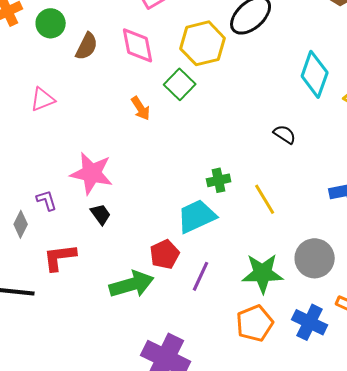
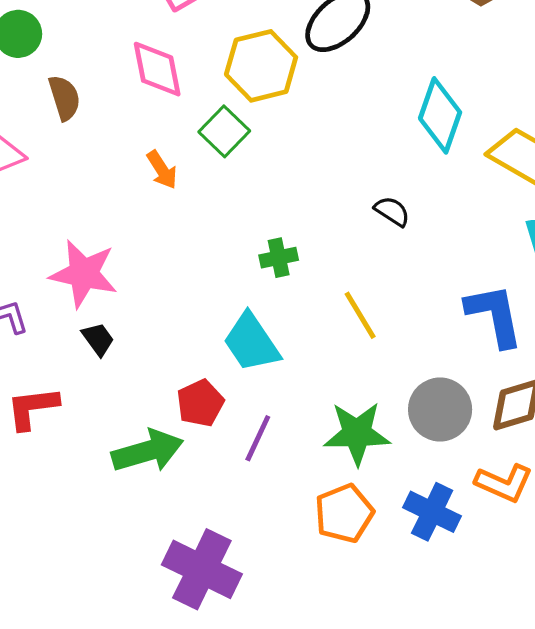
brown semicircle: (87, 46) -> (64, 98), moved, turned -44
green cross: (219, 180) -> (279, 258), moved
cyan trapezoid: (197, 216) -> (251, 342), turned -99

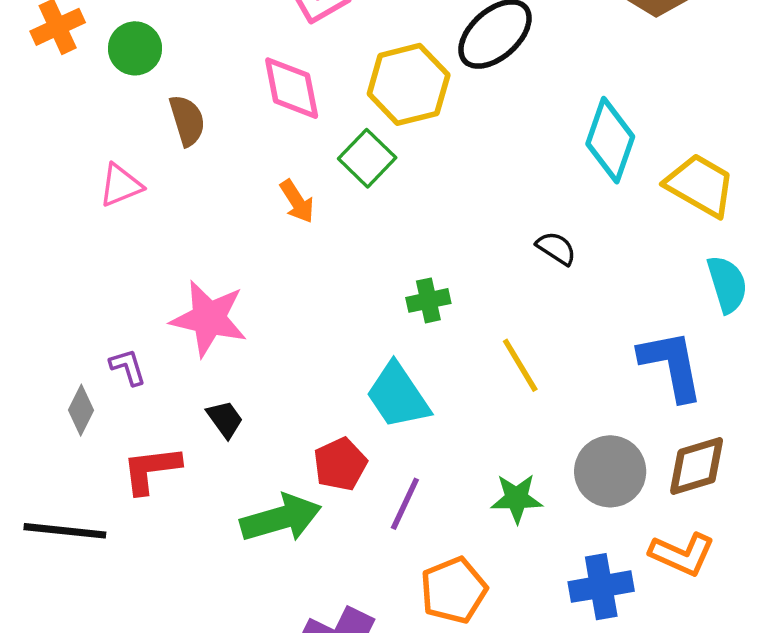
black trapezoid: (98, 339) -> (225, 419), moved
green star: (357, 433) -> (517, 498), size x0.7
blue cross: (432, 512) -> (601, 587), turned -36
orange pentagon: (344, 513) -> (454, 590), moved

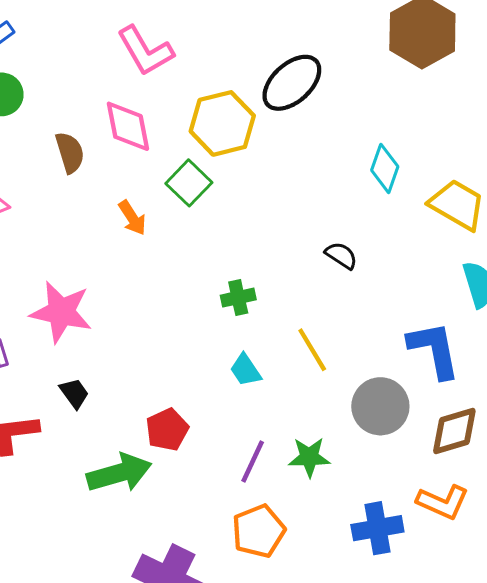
brown semicircle: (187, 120) -> (70, 152), moved
cyan diamond: (610, 140) -> (385, 168), size x0.7
cyan trapezoid: (398, 396) -> (245, 370), moved, size x0.6
gray circle: (610, 471) -> (380, 406), moved
purple line: (405, 504) -> (253, 461), moved

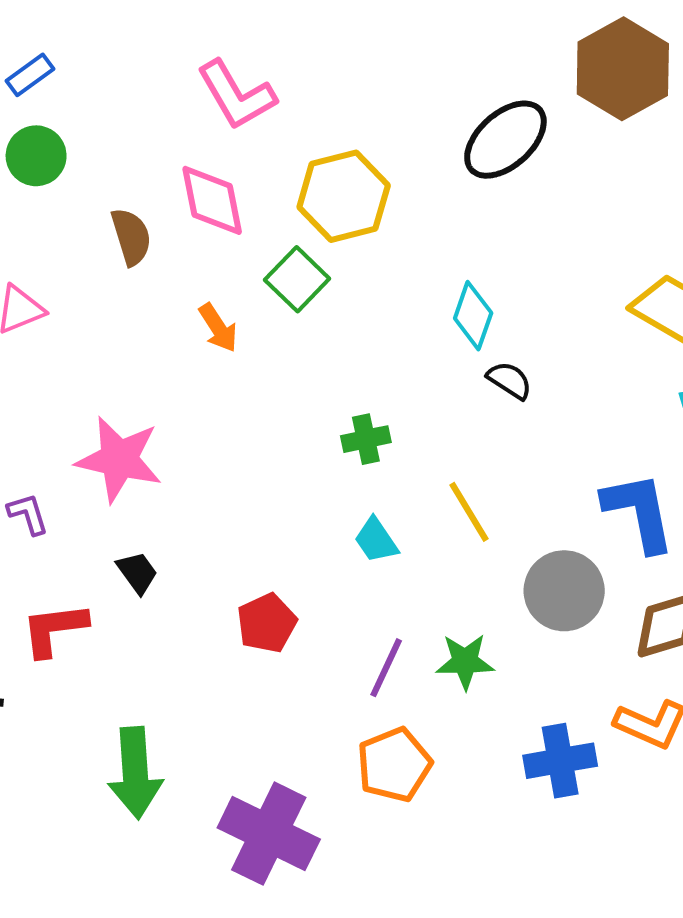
black ellipse: (292, 83) -> (505, 140), moved
cyan diamond: (385, 168) -> (473, 316), moved
green arrow: (119, 473) -> (135, 773), moved, turned 102

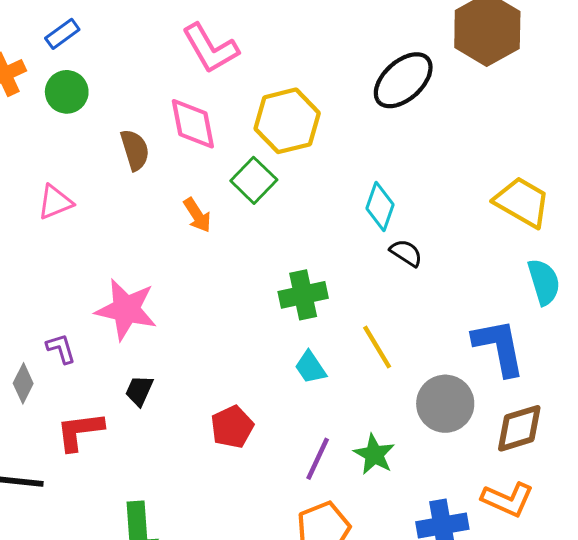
green cross: (366, 439) -> (303, 295), size x1.4
black trapezoid: (137, 573) -> (139, 391), turned -120
green star: (465, 662) -> (374, 454), turned 30

